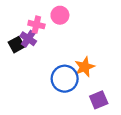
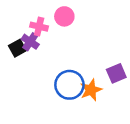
orange star: (85, 67) -> (91, 90), moved
purple square: (99, 100) -> (116, 73), moved

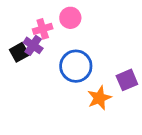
pink cross: (39, 27) -> (43, 29), turned -30
blue circle: (69, 85) -> (76, 66), moved

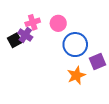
pink circle: (70, 18) -> (58, 23), moved
blue circle: (76, 66) -> (75, 45), moved

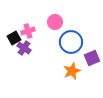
pink cross: (33, 22) -> (28, 31), moved
purple cross: (25, 35) -> (24, 48), moved

